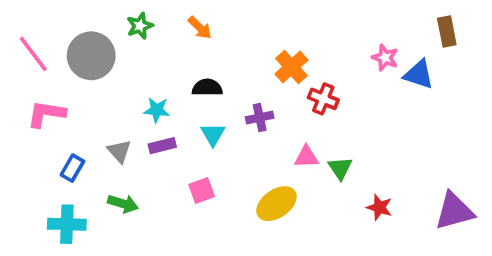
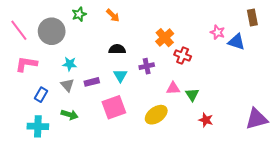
cyan star: (157, 110) -> (70, 64), moved
pink square: (202, 191) -> (114, 107), size x1.6
red star: (379, 207) -> (206, 120), moved

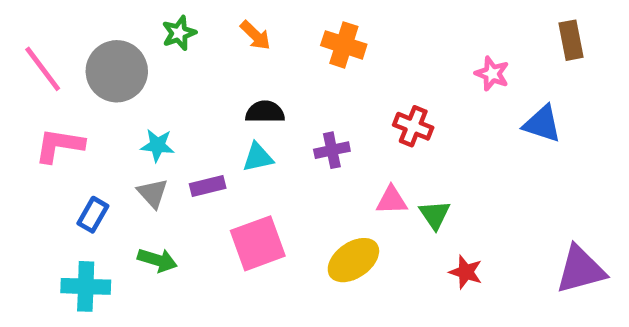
orange cross: (165, 38) -> (344, 45), moved, turned -30
blue triangle: (236, 42) -> (542, 124), moved
cyan triangle: (120, 76) -> (258, 157), moved, turned 48

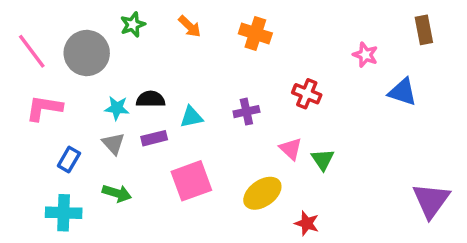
black semicircle: (265, 112) -> (151, 99), moved
pink triangle: (392, 200) -> (291, 149), turned 45
purple triangle: (580, 270) -> (431, 200), turned -39
red star: (466, 272) -> (307, 223), moved

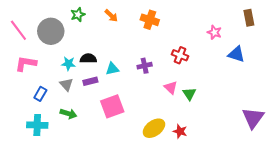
yellow ellipse: (262, 193) -> (154, 128), moved

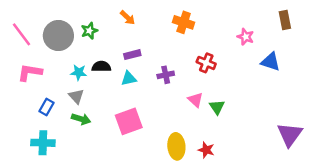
green star: (78, 15) -> (89, 31), moved
orange cross: (150, 20) -> (184, 22), moved
purple rectangle: (90, 81) -> (132, 55), moved
green arrow: (68, 114) -> (81, 119), moved
yellow ellipse: (154, 128) -> (176, 146), turned -60

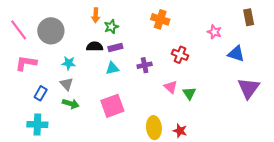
orange arrow: (128, 18) -> (96, 15), moved, turned 48
green star: (89, 31) -> (111, 27), moved
black semicircle: (101, 66) -> (95, 46), moved
purple triangle: (290, 134) -> (249, 88), moved

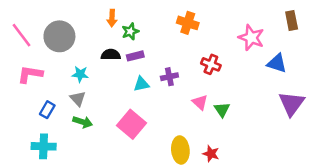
pink star: (214, 32) -> (251, 38), size x1.5
cyan triangle: (112, 68) -> (141, 84), moved
pink square: (112, 106) -> (132, 124), turned -30

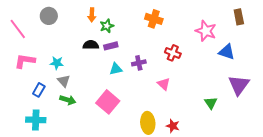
gray circle: (59, 36) -> (49, 16), moved, size x0.7
cyan star: (80, 74) -> (57, 63), moved
green triangle: (222, 110) -> (211, 103), moved

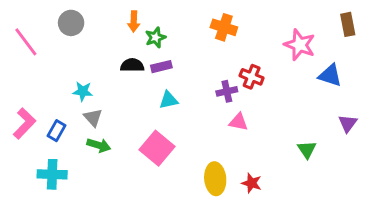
pink L-shape: (25, 61) -> (24, 123), moved, turned 125
purple cross: (139, 63) -> (227, 91), moved
pink triangle: (164, 84) -> (238, 122), turned -32
purple triangle: (239, 85) -> (348, 123), size x0.6

